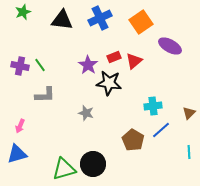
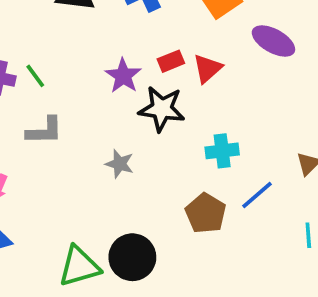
cyan cross: (153, 106) -> (222, 151), moved

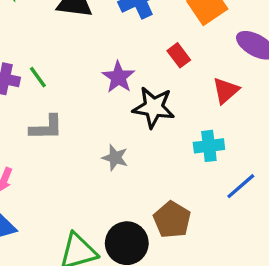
red rectangle: (171, 61) -> (179, 55), moved, turned 75
red triangle: (208, 68) -> (226, 91), moved
brown pentagon: (206, 213) -> (172, 220), moved

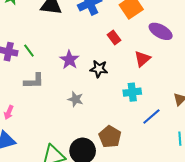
purple star: (118, 77) -> (69, 60), moved
black star: (154, 107) -> (99, 69), size x0.7

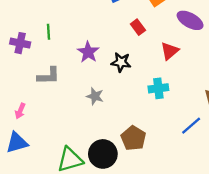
green line: (29, 51) -> (49, 32), moved, turned 32
blue line: (151, 116) -> (191, 126), moved

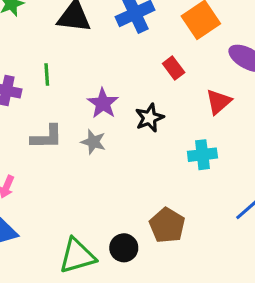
black star: (121, 62) -> (149, 118), turned -30
gray star: (95, 96) -> (93, 142), moved
black circle: (103, 154) -> (124, 248), size x0.7

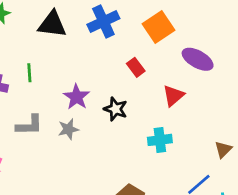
black star: (149, 118) -> (116, 109), turned -30
gray star: (93, 142) -> (68, 129), turned -30

